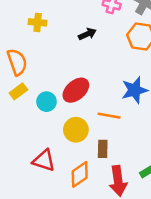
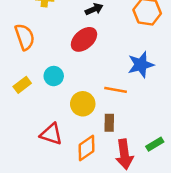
red ellipse: (76, 90) -> (84, 39), moved
yellow rectangle: (18, 91) -> (22, 85), moved

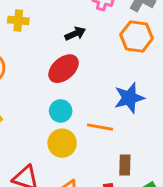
cyan circle: (54, 76) -> (61, 111), moved
brown rectangle: (109, 123) -> (125, 165), moved

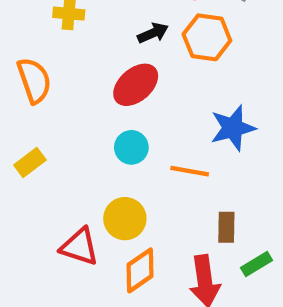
orange hexagon: (137, 37) -> (207, 37), moved
yellow circle: (62, 143) -> (125, 219), moved

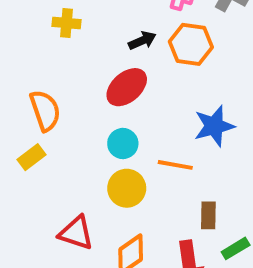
orange semicircle: (34, 80) -> (45, 110), moved
yellow circle: (125, 219) -> (127, 188), moved

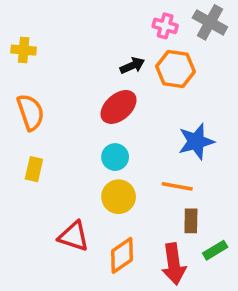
yellow cross: (66, 23) -> (24, 50), moved
orange semicircle: (45, 110) -> (31, 112), moved
yellow rectangle: (31, 157) -> (34, 169), turned -40
orange line: (175, 165) -> (177, 186), moved

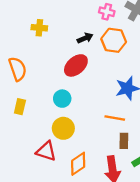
yellow cross: (24, 50) -> (39, 28), moved
cyan circle: (115, 157) -> (62, 99), moved
yellow circle: (119, 197) -> (63, 128), moved

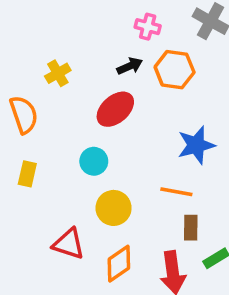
pink cross: (107, 12) -> (148, 27), moved
yellow cross: (39, 28) -> (58, 73), moved, turned -35
yellow circle: (63, 128) -> (114, 208), moved

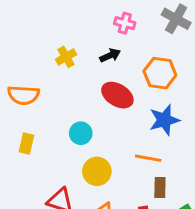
orange hexagon: (175, 70) -> (160, 73), moved
yellow cross: (58, 73) -> (66, 57), moved
red ellipse: (115, 109) -> (117, 95), moved, turned 72
orange semicircle: (24, 115) -> (24, 95), turned 112

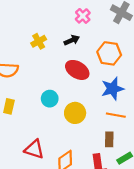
pink cross: (125, 23) -> (83, 16), turned 32
orange line: (148, 158) -> (116, 115), moved
yellow circle: (97, 171) -> (75, 113), moved

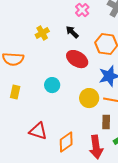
black arrow: (72, 40) -> (72, 32), turned -112
yellow circle: (75, 113) -> (89, 98), moved

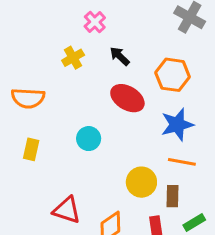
pink cross: (82, 10) -> (95, 22), moved
yellow circle: (89, 98) -> (141, 182), moved

